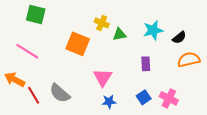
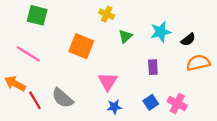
yellow cross: (102, 23) -> (107, 14), moved
green triangle: (120, 34) -> (125, 36), turned -32

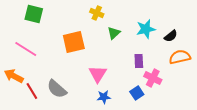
orange square: (81, 46) -> (74, 42), turned -35
pink cross: (177, 104) -> (153, 78), moved

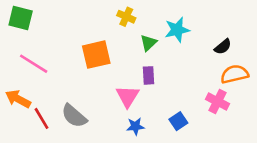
green square: (34, 14) -> (21, 18), moved
cyan star: (146, 29) -> (177, 30), moved
purple rectangle: (139, 61) -> (148, 75), moved
pink cross: (153, 78) -> (218, 102), moved

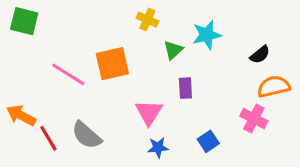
pink line: (34, 64) -> (68, 74), moved
purple rectangle: (148, 75) -> (185, 88), moved

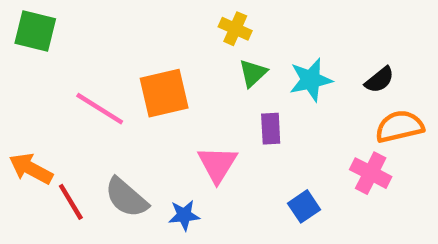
yellow cross: (147, 20) -> (235, 29), moved
cyan star: (207, 35) -> (311, 80), moved
blue star: (158, 147) -> (184, 215), moved

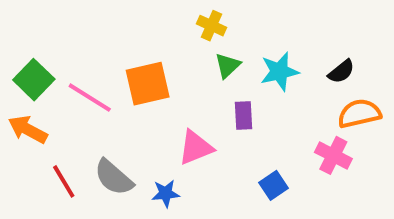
green square: (35, 31) -> (34, 80), moved, turned 30
pink triangle: (217, 164) -> (196, 147), turned 36
orange arrow: (31, 169) -> (28, 129), moved

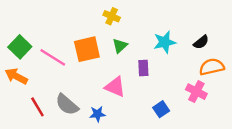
yellow cross: (212, 26) -> (112, 16), moved
green triangle: (228, 66) -> (120, 46), moved
pink triangle: (196, 147) -> (115, 87), turned 45

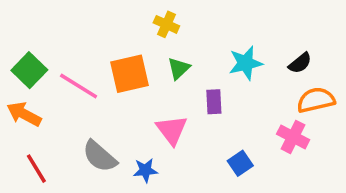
pink triangle: (115, 87) -> (172, 130), turned 30
red line: (37, 107) -> (36, 169), moved

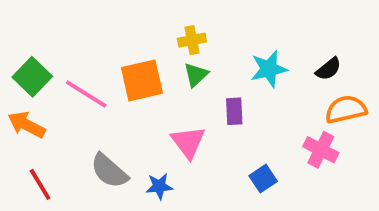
yellow cross: (166, 24) -> (192, 40), moved, turned -35

